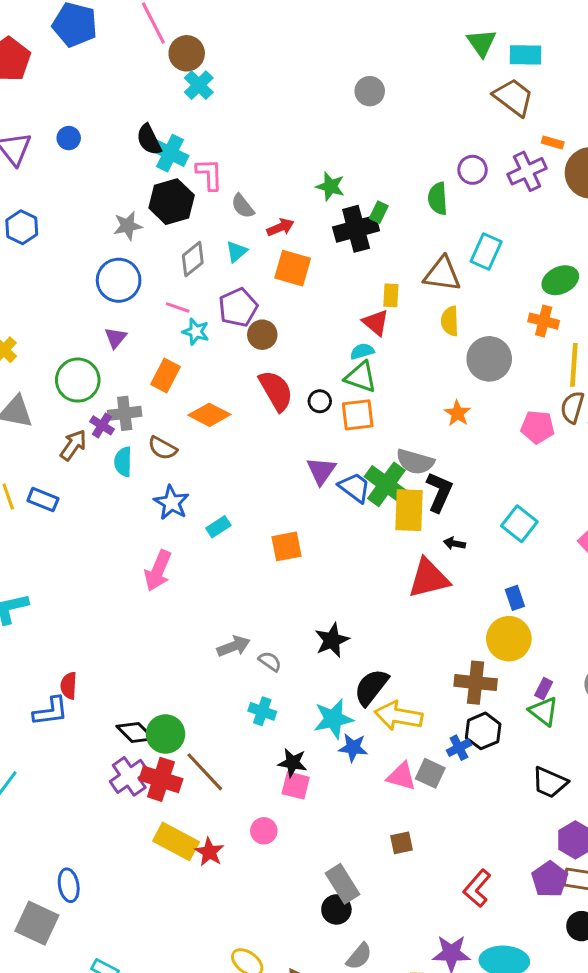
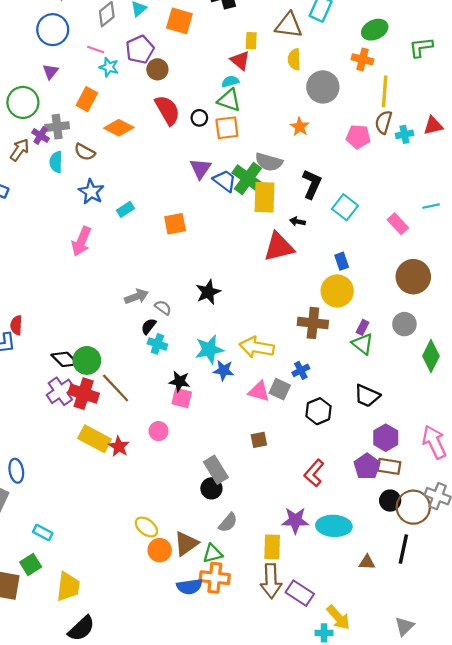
black L-shape: (439, 492) -> (312, 184), moved
black semicircle: (371, 687) -> (149, 326), moved, size x0.6
black hexagon: (483, 731) -> (318, 411), moved

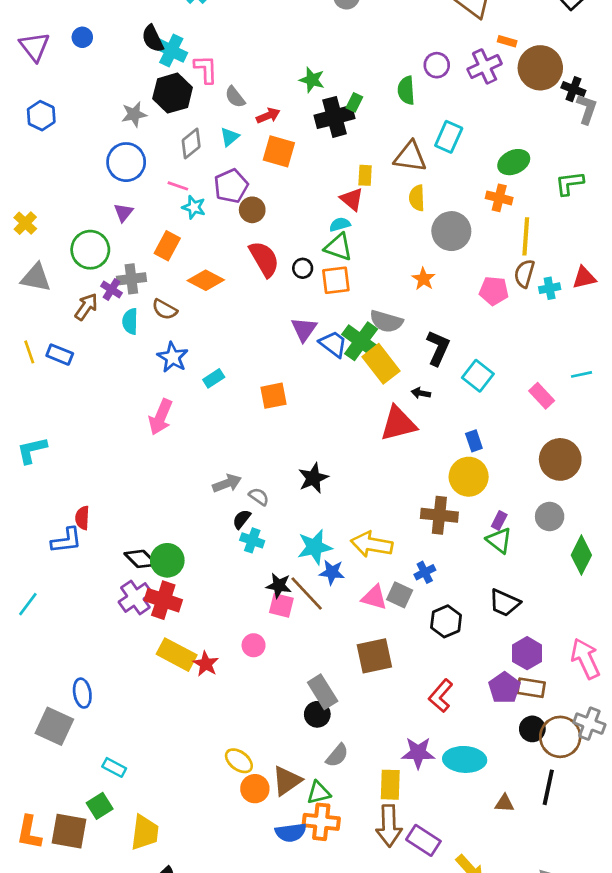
yellow rectangle: (264, 197) -> (381, 364), turned -40
brown line: (116, 388) -> (307, 594), moved
brown square: (259, 440) -> (374, 656), size x1.8

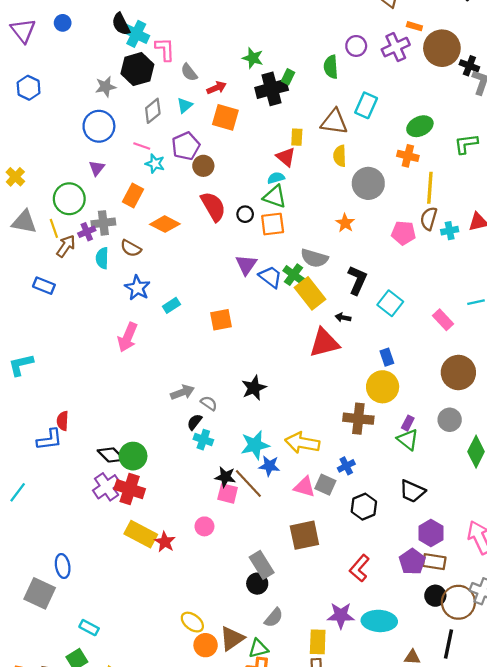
purple cross: (112, 290) -> (87, 232), turned 35
green cross: (361, 341) -> (294, 275), size x0.7
yellow line: (29, 352) -> (54, 228), moved

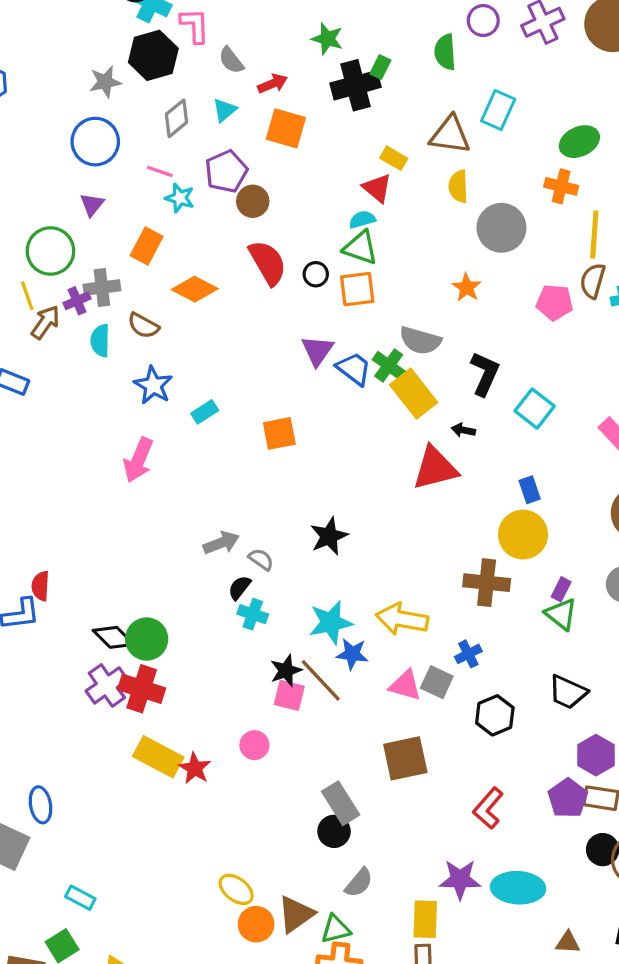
yellow rectangle: (297, 137) -> (394, 158), turned -63
black star: (225, 477) -> (286, 671), turned -30

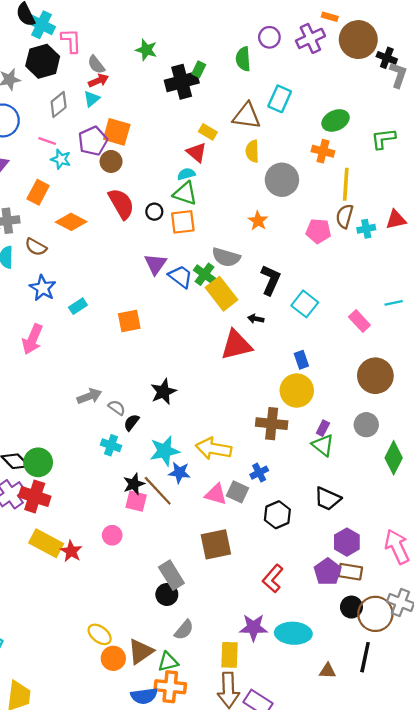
green star: (327, 39) -> (146, 50), moved
red arrow: (273, 84) -> (98, 81), moved
orange square: (286, 128) -> (117, 132), moved
black semicircle: (239, 588) -> (132, 422), moved

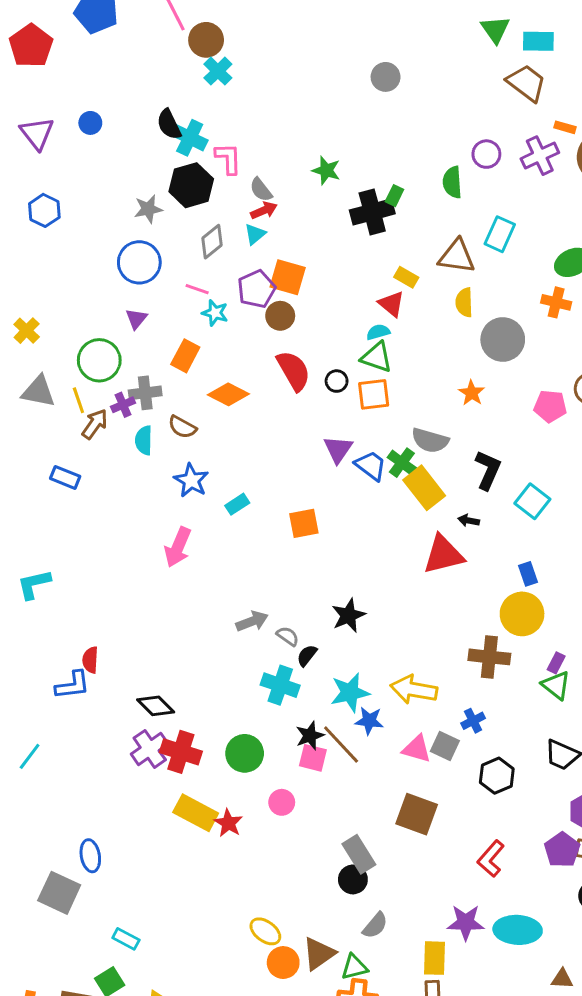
cyan cross: (111, 445) -> (280, 685), size x1.4
green circle: (38, 462) -> (245, 753), moved
brown square: (216, 544) -> (417, 814), turned 32

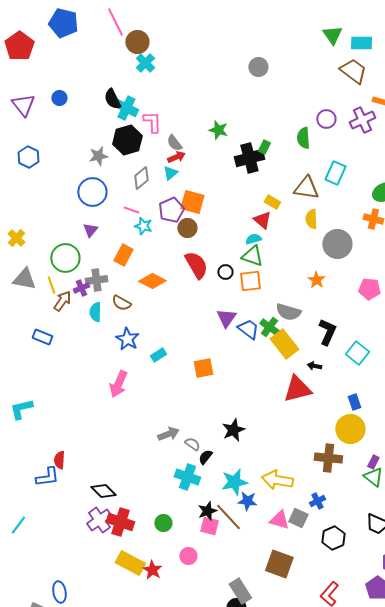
green circle: (245, 753) -> (163, 523), size x0.7

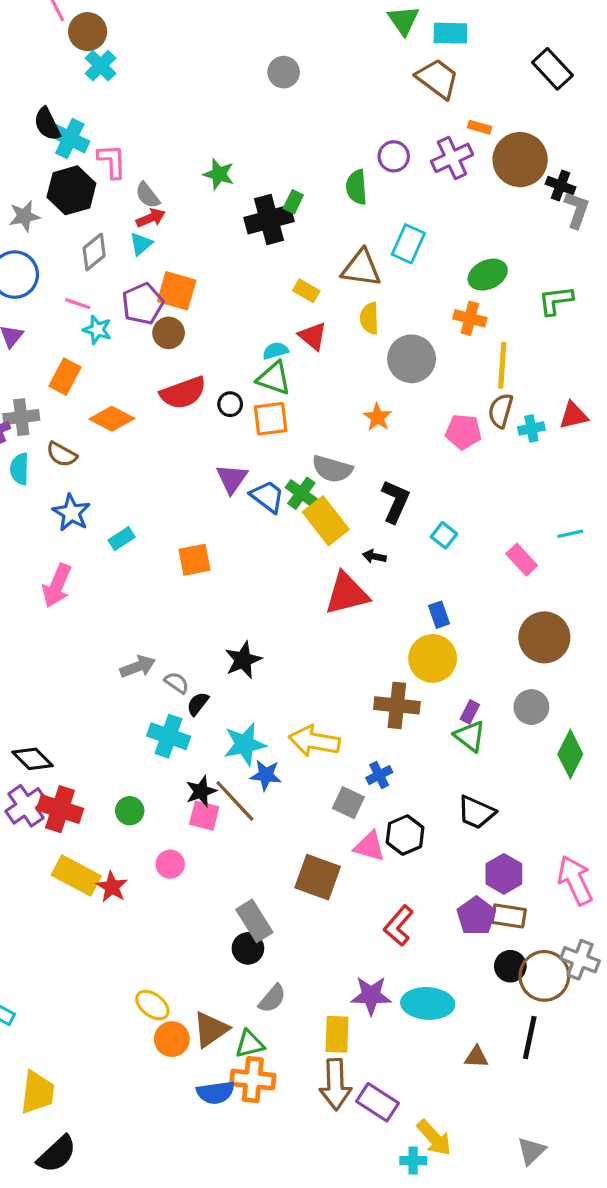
red triangle: (262, 220) -> (313, 336), moved
red semicircle: (196, 265) -> (183, 393), turned 100
cyan square: (357, 353) -> (444, 535), size x0.7
pink triangle: (279, 520) -> (369, 846), moved

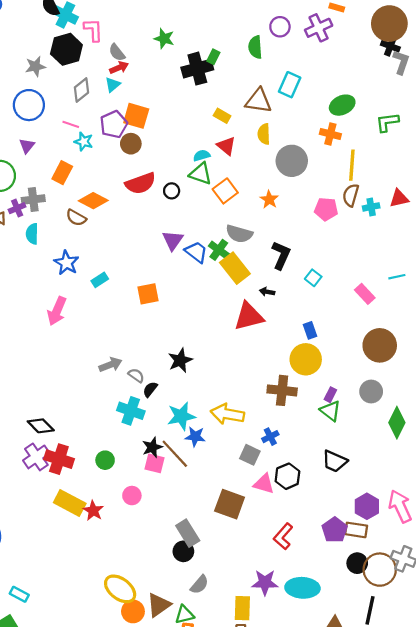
brown circle: (520, 160) -> (389, 24), moved
orange square: (271, 419) -> (225, 191), moved, turned -30
brown semicircle: (62, 454) -> (76, 218), moved
purple hexagon: (504, 874) -> (367, 506), moved
yellow ellipse: (152, 1005) -> (120, 589), size x1.4

